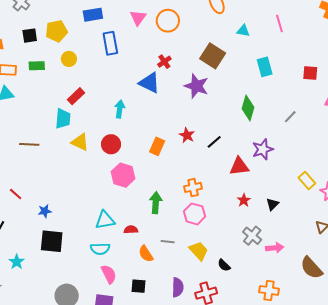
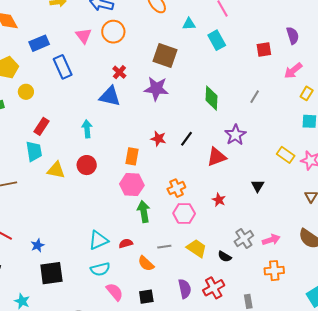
cyan rectangle: (265, 67) -> (217, 40), moved
pink hexagon: (123, 175) -> (132, 185), moved
red star: (244, 200) -> (219, 200), moved
gray cross: (252, 236) -> (244, 238), moved, turned 30
pink arrow: (275, 248) -> (271, 240), moved

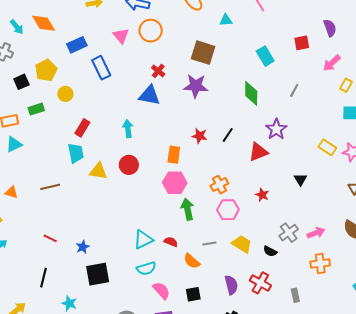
cyan rectangle: (217, 40) -> (265, 56), moved
red semicircle: (126, 243) -> (171, 242), turned 40
red cross: (214, 288) -> (260, 283), turned -30

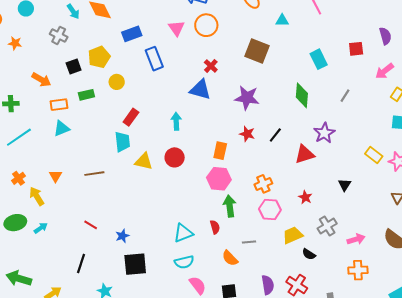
purple star: (196, 86) -> (247, 98), moved
orange triangle: (11, 192) -> (55, 176), turned 40
gray cross: (289, 233) -> (327, 226), moved
red semicircle: (171, 242) -> (215, 227), moved, turned 48
yellow trapezoid: (242, 244) -> (293, 235), moved, turned -60

